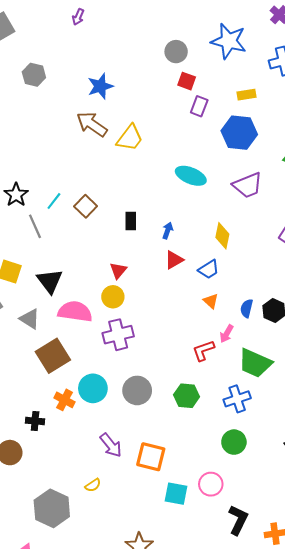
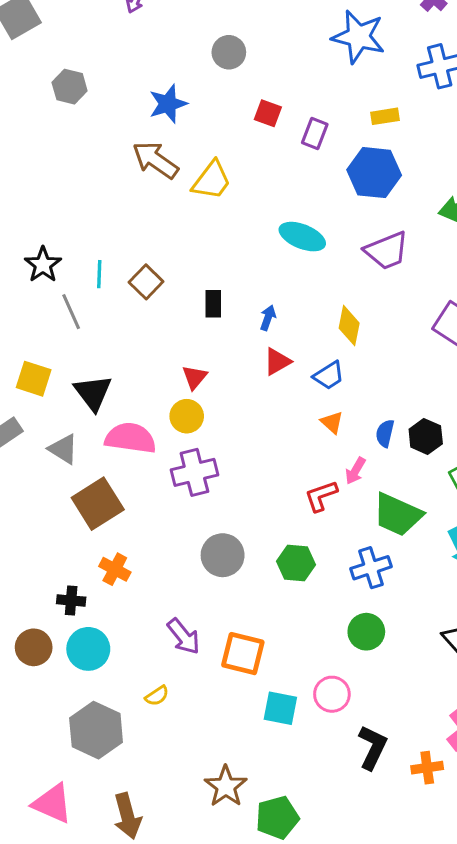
gray circle: (176, 52) -> (229, 52), moved
red square: (187, 81) -> (268, 113), moved
cyan line: (54, 201) -> (99, 274), turned -36
cyan circle: (93, 388) -> (88, 649), moved

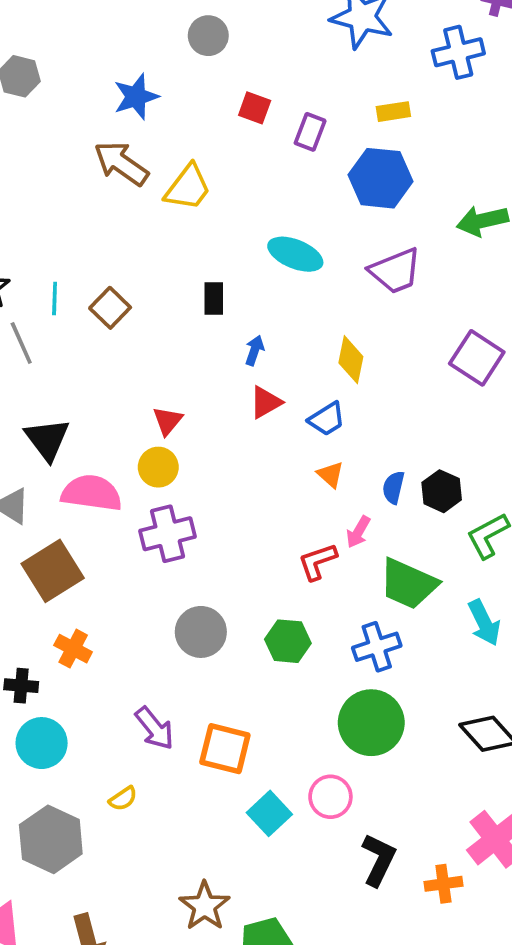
black rectangle: (213, 304) -> (214, 299), moved
green circle: (366, 632) -> (371, 723), size x1.5
cyan square: (280, 708) -> (269, 813), turned 36

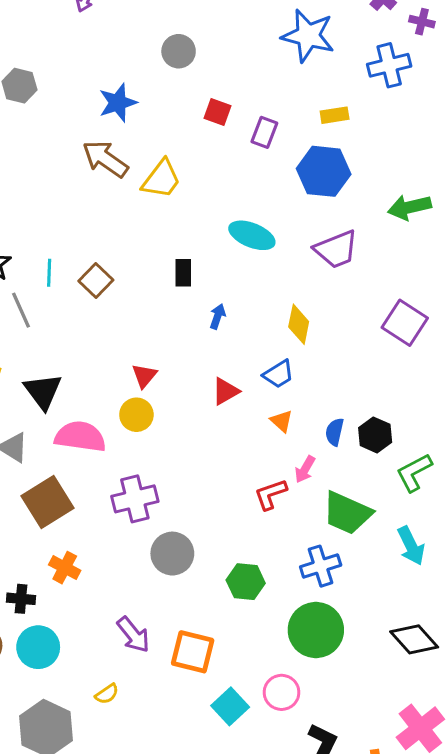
red triangle: (266, 402) -> (225, 391), moved
purple cross: (168, 534) -> (135, 499), moved
green hexagon: (288, 641) -> (246, 582), moved

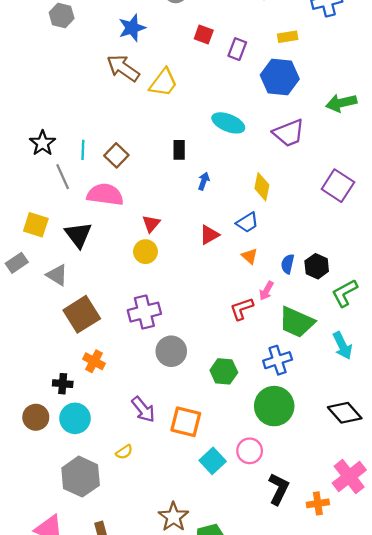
pink semicircle: (80, 437) -> (105, 195), moved

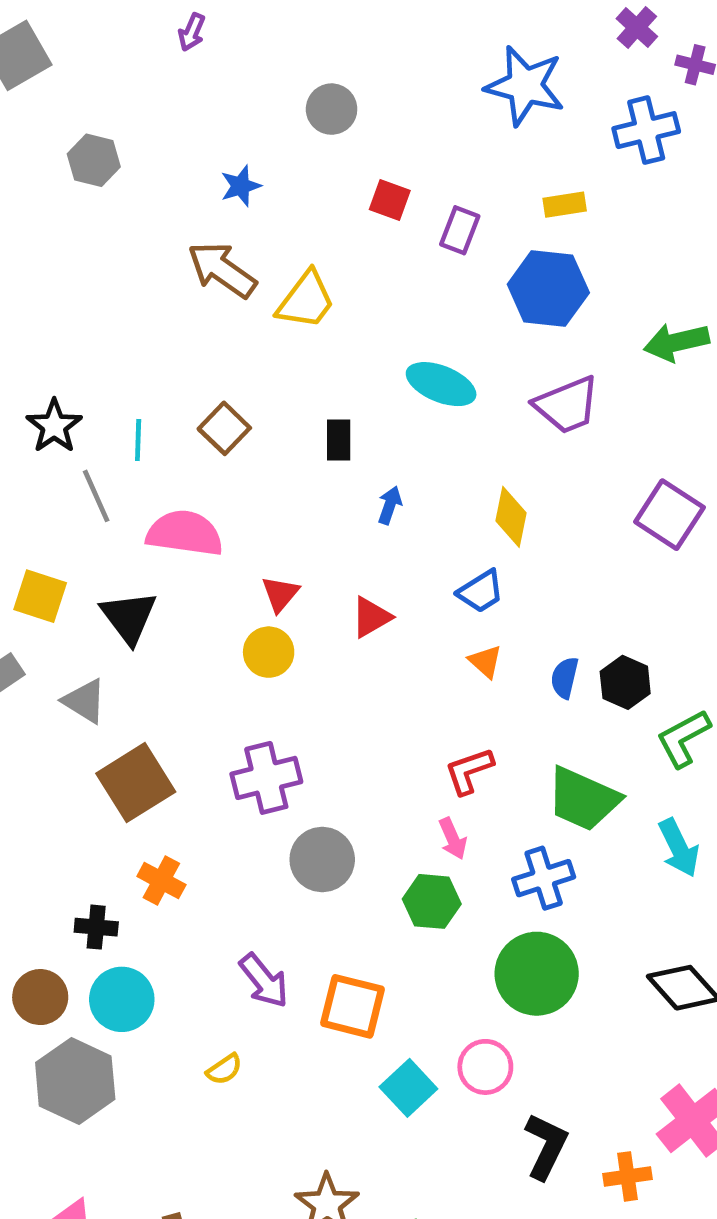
blue star: (132, 28) -> (241, 186), size x0.7
brown square: (116, 155) -> (224, 428), moved
red triangle: (209, 235) -> (371, 617), moved
pink arrow: (266, 291) -> (453, 839), moved, turned -54
gray hexagon: (81, 477) -> (75, 1081), moved

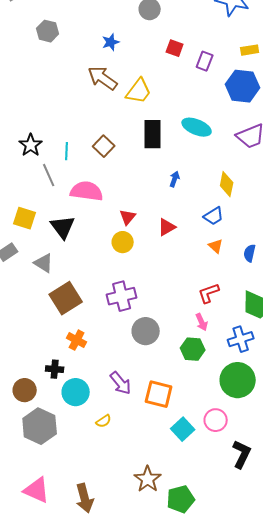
black rectangle: (339, 440) -> (153, 134), moved, size x1.6
black cross: (96, 927) -> (55, 369), moved
cyan circle: (122, 999) -> (76, 392), moved

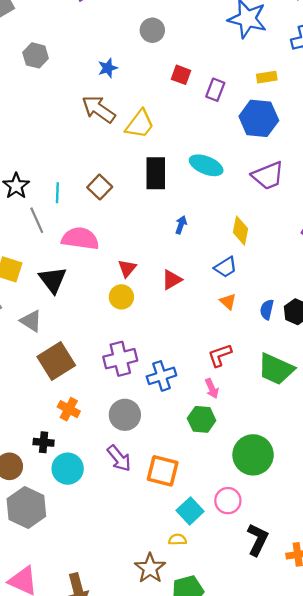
gray circle: (146, 331) -> (125, 415), moved
blue cross: (241, 339) -> (161, 376), moved
yellow semicircle: (104, 421) -> (178, 540), moved, turned -147

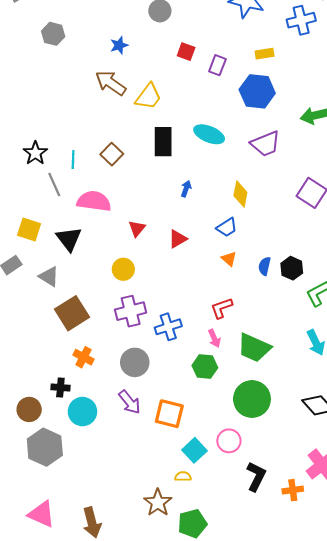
yellow circle: (121, 297) -> (123, 269), moved
green trapezoid: (276, 369) -> (254, 348), moved

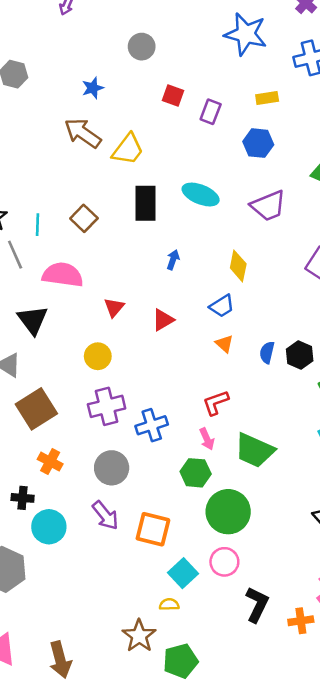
blue hexagon: (257, 91) -> (258, 143), size x0.7
green circle: (252, 399) -> (228, 512), moved

